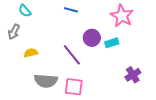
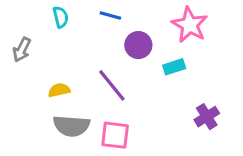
cyan semicircle: (25, 11) -> (61, 17), moved, turned -152
purple circle: (92, 38) -> (138, 45), moved
yellow semicircle: (31, 53) -> (59, 90), moved

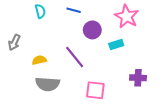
gray arrow: (22, 50) -> (14, 42), moved
purple cross: (207, 117) -> (138, 78), turned 35
pink square: (115, 135) -> (95, 90), moved

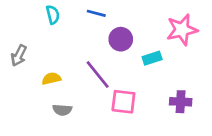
pink star: (127, 16) -> (182, 30), moved, turned 30
gray semicircle: (48, 84) -> (62, 110), size x0.6
pink square: (95, 90) -> (123, 102), moved

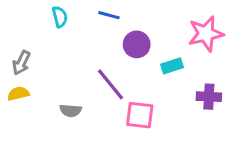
yellow semicircle: (51, 79) -> (18, 94), moved
purple cross: (181, 102) -> (209, 97), moved
gray semicircle: (62, 110) -> (71, 111), moved

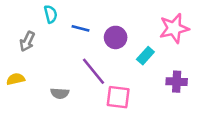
blue line: (109, 15) -> (81, 28), moved
gray arrow: (21, 63) -> (27, 41), moved
cyan rectangle: (172, 66) -> (145, 56), turned -30

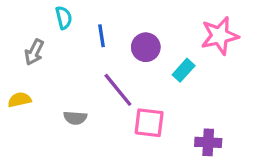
blue line: (81, 28) -> (101, 36), turned 66
purple cross: (177, 82) -> (208, 142), moved

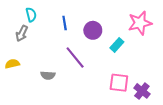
cyan semicircle: (64, 18) -> (31, 15), moved
pink square: (149, 123) -> (119, 83), moved
purple cross: (208, 142) -> (142, 91), moved, turned 35

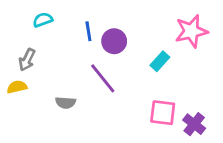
cyan semicircle: (31, 15) -> (43, 20), turned -96
purple circle: (93, 30) -> (114, 41), moved
gray arrow: (22, 33) -> (27, 60), moved

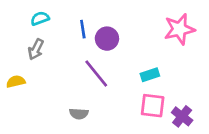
gray arrow: (27, 60) -> (36, 49), moved
cyan rectangle: (160, 61) -> (150, 75), moved, turned 30
gray semicircle: (66, 103) -> (79, 114), moved

